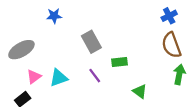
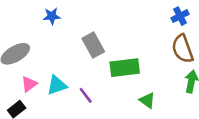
green rectangle: (120, 62) -> (125, 68), size x1.6
purple line: (95, 76) -> (86, 95), moved

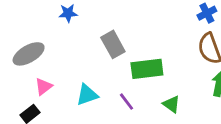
cyan triangle: (57, 85) -> (87, 95), moved
purple line: (86, 95) -> (127, 102), moved

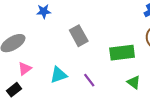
green rectangle: (147, 69) -> (122, 53), moved
green triangle: (171, 104) -> (134, 82), moved

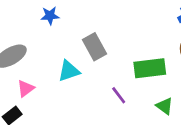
cyan triangle: (59, 75) -> (69, 71), moved
purple line: (89, 80) -> (119, 95), moved

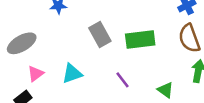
green rectangle: (150, 68) -> (140, 40), moved
cyan triangle: (69, 71) -> (72, 74), moved

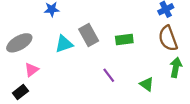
green rectangle: (140, 40) -> (124, 40), size x0.7
cyan triangle: (72, 74) -> (64, 44), moved

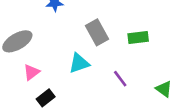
cyan triangle: (64, 44) -> (79, 63), moved
black rectangle: (20, 92) -> (46, 98), moved

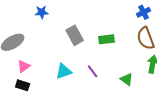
cyan triangle: (79, 63) -> (64, 71), moved
black rectangle: (46, 98) -> (23, 85), moved, turned 56

